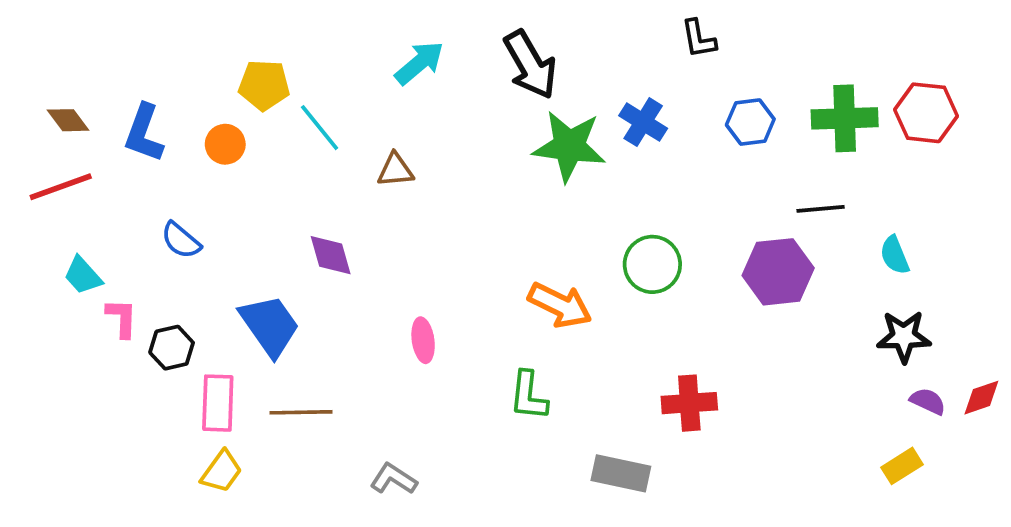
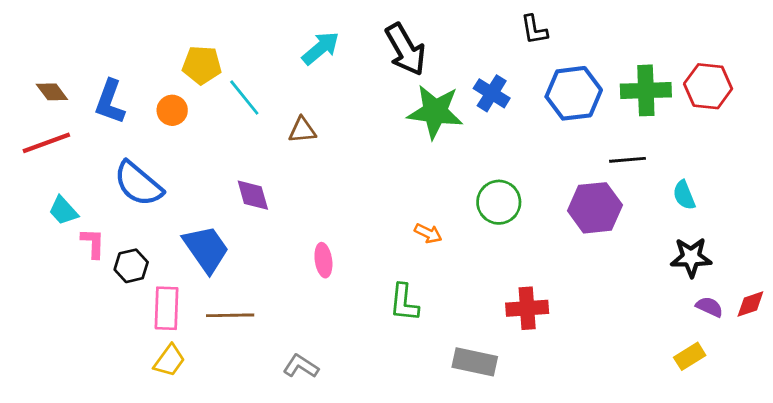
blue hexagon: (750, 122) -> (574, 93), size x1.5
blue semicircle: (181, 240) -> (138, 184), size x1.6
orange arrow: (560, 305) -> (428, 233), size x0.6

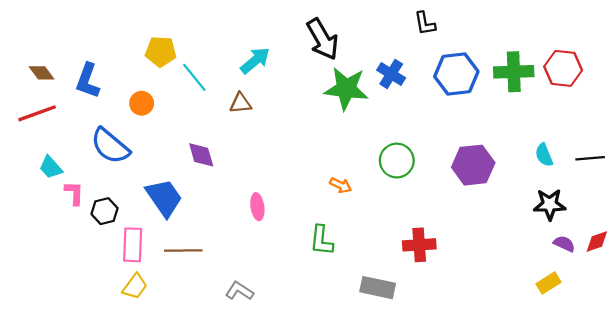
cyan arrow: (321, 48) -> (255, 61), moved
orange circle: (172, 110) -> (142, 103), moved
black line: (627, 160) -> (590, 158), moved

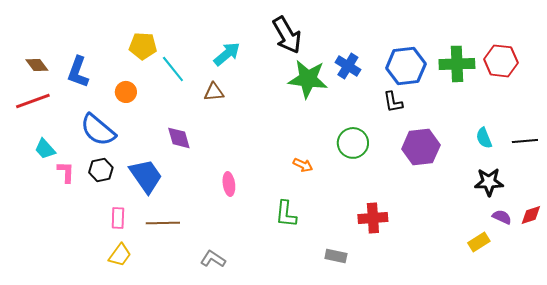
black L-shape: (425, 23) -> (393, 102), moved
black hexagon: (105, 211) -> (101, 170), moved
pink rectangle: (133, 245) -> (118, 218), size x0.7
yellow rectangle: (549, 283) -> (479, 242), moved
gray rectangle: (378, 288) -> (336, 256), size x0.7

